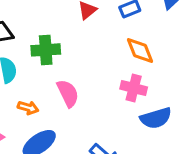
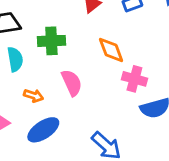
orange diamond: (140, 50) -> (111, 50), moved

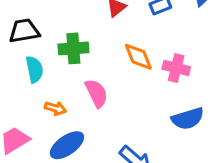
pink cross: (134, 79) -> (176, 68), moved

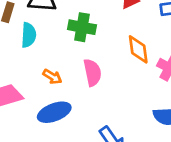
cyan semicircle: (34, 69) -> (29, 35), moved

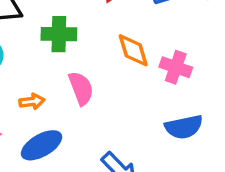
orange arrow: (52, 77) -> (32, 101), turned -30

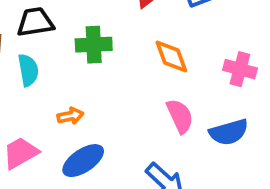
pink cross: (176, 67) -> (240, 69), moved
pink semicircle: (81, 88) -> (180, 116), moved

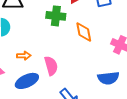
green cross: (94, 45) -> (56, 16), moved
pink semicircle: (180, 116) -> (51, 66), moved

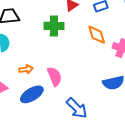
orange diamond: (84, 32) -> (97, 35), moved

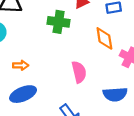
pink semicircle: (55, 76) -> (79, 72), moved

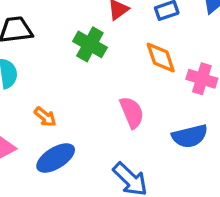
green cross: (59, 22) -> (90, 44), turned 30
orange arrow: (21, 65) -> (45, 117), turned 49

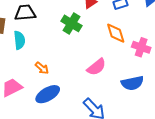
pink semicircle: (132, 112) -> (96, 67), turned 72

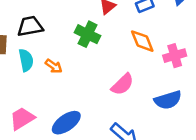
pink cross: (141, 47) -> (175, 56), turned -30
orange arrow: (42, 68) -> (54, 66), moved

